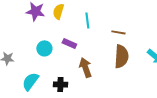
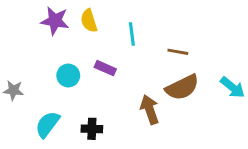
yellow semicircle: (58, 11) -> (89, 21), turned -35
brown semicircle: (121, 56) -> (182, 87), turned 60
brown arrow: (85, 67) -> (150, 110), moved

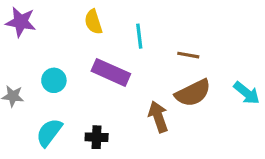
purple star: (55, 21) -> (21, 22), moved
purple rectangle: (105, 68) -> (111, 72), size x1.6
cyan circle: (68, 76) -> (54, 80), moved

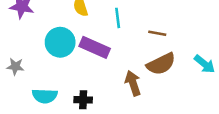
cyan circle: (54, 80) -> (60, 42), moved, size x1.5
cyan semicircle: (49, 132) -> (45, 96), turned -125

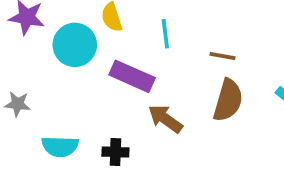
cyan circle: (60, 42) -> (75, 45), moved
brown semicircle: (161, 64) -> (228, 100), turned -48
brown arrow: (133, 83) -> (165, 119), moved, turned -35

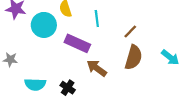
brown line: (223, 56) -> (130, 31), turned -56
black cross: (115, 152) -> (68, 88), turned 32

